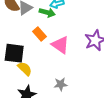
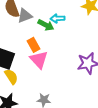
pink triangle: (60, 45) -> (39, 60), moved

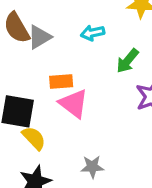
green arrow: (46, 25) -> (127, 61), moved, turned 112
orange rectangle: (33, 45) -> (61, 81), turned -56

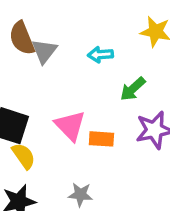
gray triangle: (39, 37) -> (44, 51), turned -30
orange rectangle: (61, 81) -> (101, 139), moved

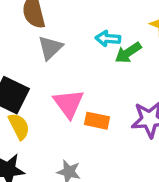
gray triangle: (44, 51) -> (50, 48), moved
green arrow: (133, 89) -> (128, 53), moved

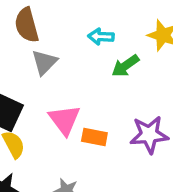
cyan arrow: (108, 39) -> (101, 37), moved

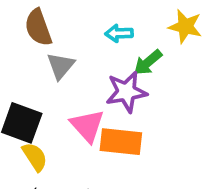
purple star: (149, 135) -> (126, 92), moved
orange rectangle: (94, 137) -> (121, 142), size x1.5

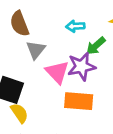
pink triangle: (87, 126) -> (57, 72), moved

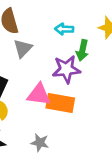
green arrow: (96, 46) -> (82, 50), turned -42
pink triangle: (57, 72) -> (39, 95), moved, turned -45

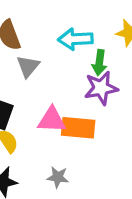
cyan arrow: (64, 29) -> (75, 39), size x1.5
purple star: (66, 69) -> (101, 88), moved

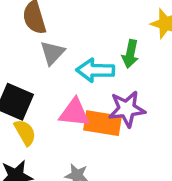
cyan arrow: (75, 39) -> (95, 70), moved
purple star: (101, 88) -> (127, 109), moved

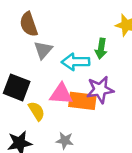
yellow semicircle: (25, 132) -> (36, 111), moved

